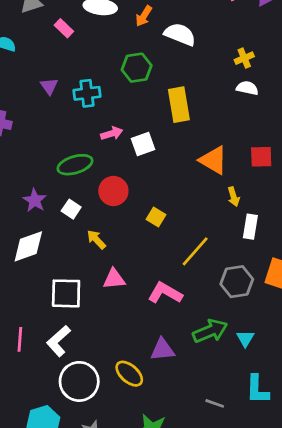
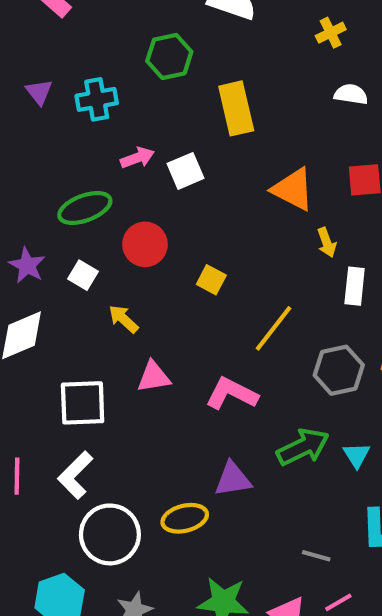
white semicircle: (247, 88) -> (351, 94), moved
yellow ellipse: (129, 374) -> (185, 518), turned -52

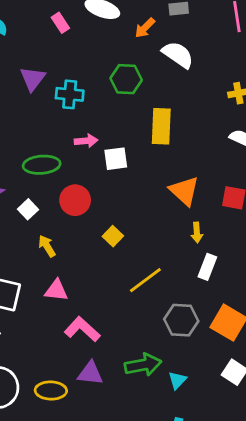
purple triangle: (39, 92) -> (33, 79), size x1.4
pink L-shape: (232, 394) -> (82, 329), moved

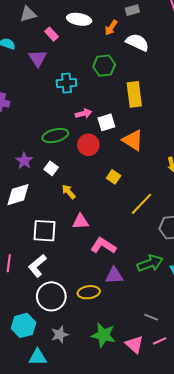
purple triangle: (33, 79) -> (38, 58), moved
orange triangle: (184, 191) -> (133, 140), moved
red circle: (75, 200) -> (88, 145), moved

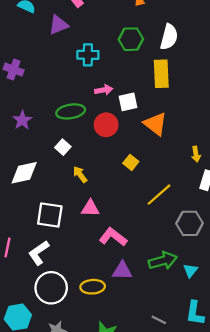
white semicircle: (137, 42) -> (169, 37), moved, turned 75
purple triangle: (38, 58) -> (58, 25), turned 36
purple star: (24, 161) -> (22, 120), moved

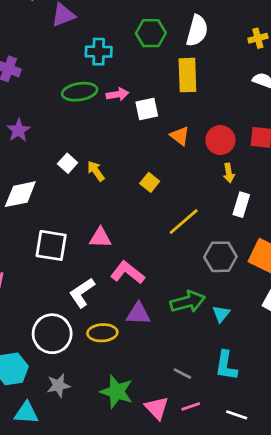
green ellipse: (71, 111) -> (80, 92), moved
orange triangle: (155, 124) -> (180, 136), size x0.7
red circle: (106, 125) -> (220, 140), moved
yellow arrow: (80, 174) -> (96, 171), moved
white L-shape: (39, 253) -> (82, 293), moved

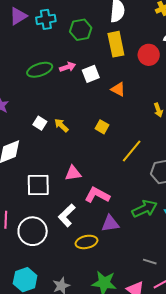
green hexagon: (151, 33) -> (81, 30), moved
cyan cross: (99, 52) -> (46, 19), moved
red circle: (220, 140) -> (149, 55), moved
white circle: (52, 334) -> (33, 231), moved

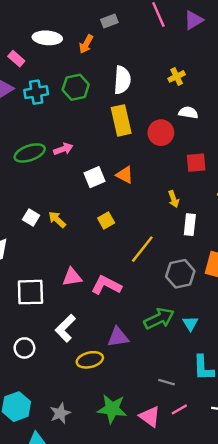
green hexagon: (81, 30) -> (76, 87), moved
white square: (91, 74) -> (94, 177), moved
yellow square: (102, 127) -> (106, 221), turned 32
pink L-shape: (97, 195) -> (106, 285), moved
white circle: (33, 231) -> (24, 348), size x0.6

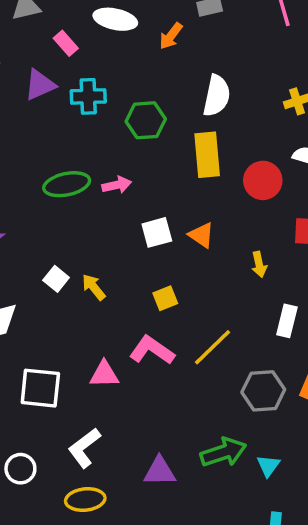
green hexagon: (76, 87) -> (146, 120), moved
yellow arrow: (174, 199) -> (259, 264), moved
pink L-shape: (106, 285) -> (152, 350), moved
yellow ellipse: (90, 360) -> (85, 500), moved

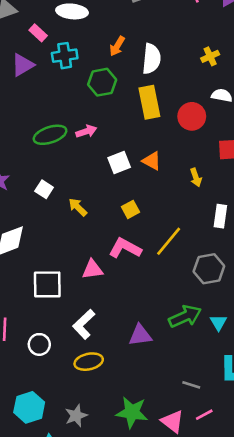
orange arrow: (171, 36) -> (117, 46), moved
cyan cross: (88, 96) -> (65, 56), moved
white square: (56, 279) -> (44, 189), moved

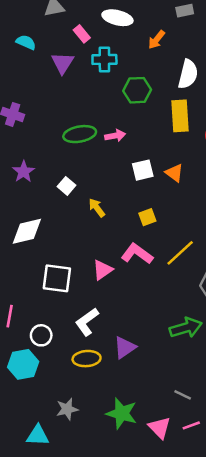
orange arrow: (117, 46) -> (157, 40), moved
purple triangle: (23, 65) -> (63, 63), turned -35
pink triangle: (92, 269) -> (103, 270), turned -35
purple triangle: (140, 335) -> (125, 347), moved, turned -35
cyan hexagon: (29, 407) -> (23, 364), moved

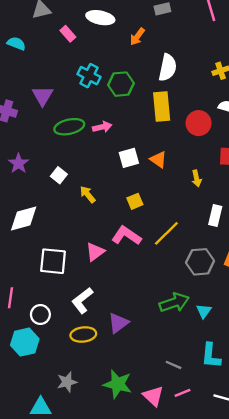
cyan cross: (104, 59) -> (89, 76), moved, turned 30
purple triangle: (63, 63) -> (43, 96), moved

